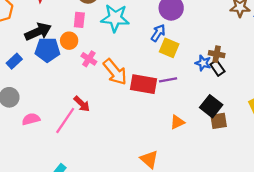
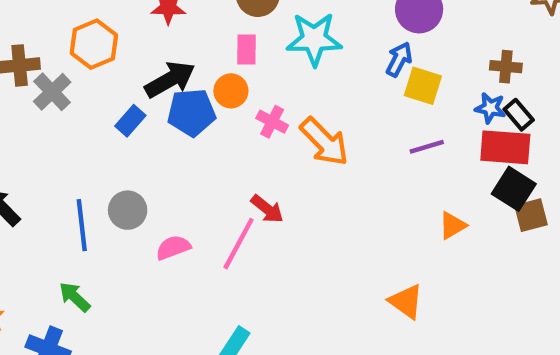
brown cross: (217, 54) -> (506, 67), moved
blue rectangle: (14, 61) -> (130, 121), moved
red rectangle: (144, 84) -> (505, 147), moved

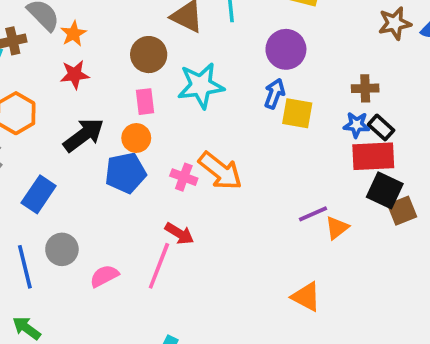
blue pentagon: (192, 112) -> (125, 173), moved
blue rectangle: (130, 121) -> (39, 194), moved, size x1.4
pink cross: (272, 122) -> (184, 177), moved
purple line: (427, 147) -> (313, 214), moved

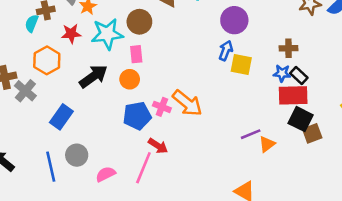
red star: (75, 75) -> (71, 34), moved
cyan star: (201, 86) -> (107, 34), moved
blue pentagon: (125, 173) -> (137, 116), moved

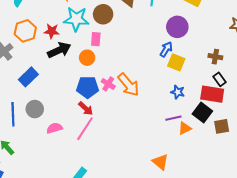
red star: (71, 34) -> (52, 31), moved
blue star: (282, 73) -> (178, 92), moved
black square: (301, 119) -> (202, 113), moved
red arrow: (158, 146) -> (86, 108), moved

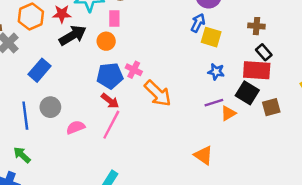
orange arrow: (128, 85) -> (158, 93), moved

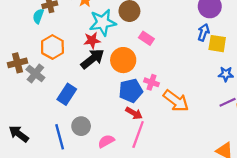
red star: (62, 14) -> (92, 40), moved
pink rectangle: (114, 18) -> (146, 38), moved, turned -48
orange circle: (106, 41) -> (123, 60), size x1.5

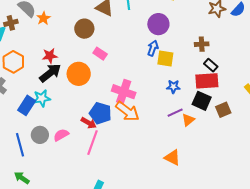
cyan star: (103, 22) -> (42, 98), moved, size x0.7
pink cross: (151, 82) -> (124, 92), moved, size x1.6
blue pentagon: (131, 91) -> (100, 113), moved, turned 30
pink semicircle: (106, 141) -> (61, 135), moved

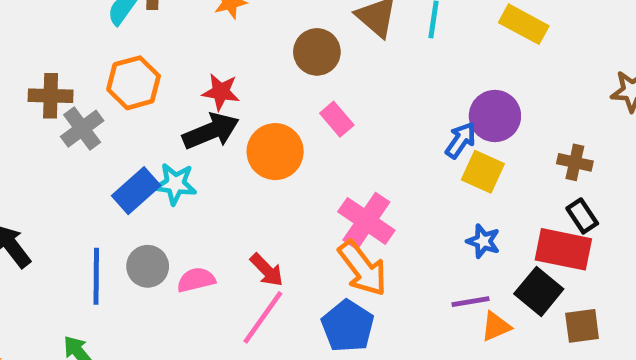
purple circle: (158, 24) -> (495, 116), moved
blue pentagon: (100, 113) -> (348, 326), moved

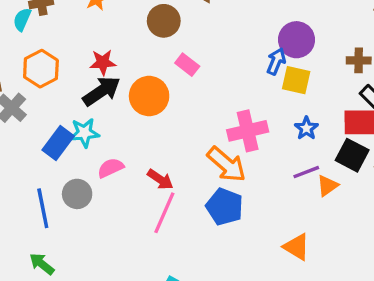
pink cross: (366, 221) -> (248, 131), moved, turned -36
blue star: (483, 241) -> (306, 128), turned 30
pink semicircle: (196, 280) -> (111, 168), moved

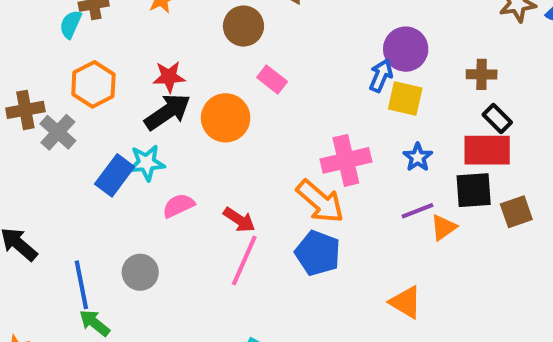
black square: (352, 155) -> (474, 190), turned -32
gray circle: (77, 194) -> (140, 272), moved
blue line: (43, 208) -> (81, 285), moved

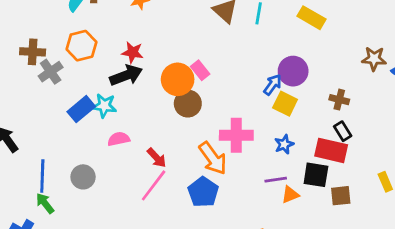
brown circle: (243, 26) -> (188, 104), moved
orange circle: (226, 118) -> (178, 79), moved

